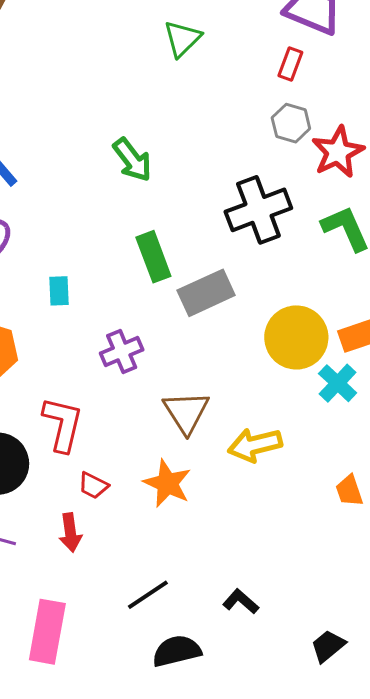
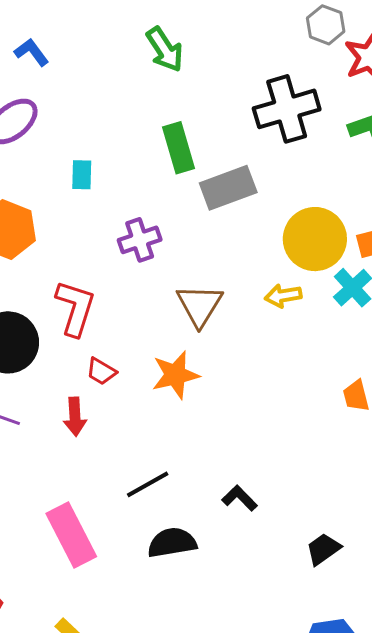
yellow arrow: (255, 445) -> (283, 296), moved, size x0.7
orange star: (167, 483) -> (175, 375), turned 30
pink rectangle: (47, 632) -> (71, 535), moved, turned -42

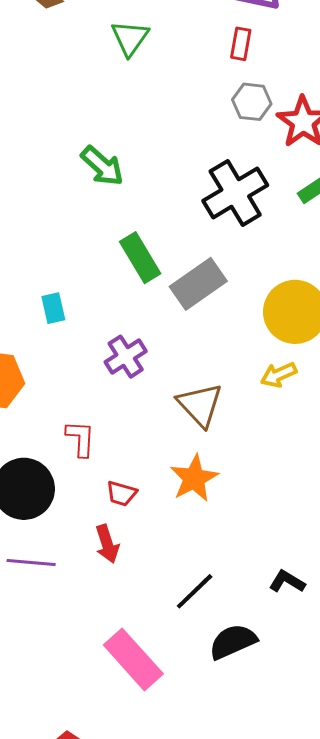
red L-shape: (75, 308) -> (80, 439), size x0.7

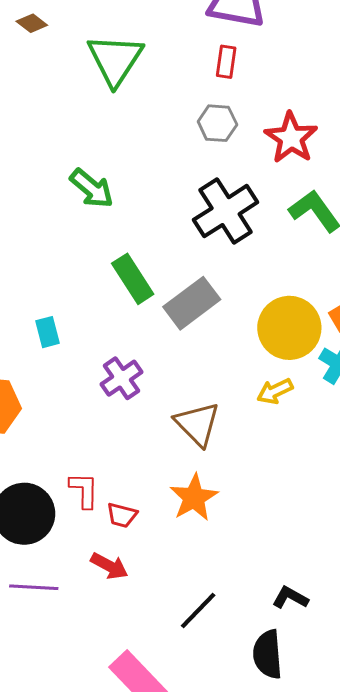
green triangle: (130, 38) -> (115, 60), size x1.5
gray hexagon: (252, 102) -> (217, 123), moved
red L-shape: (80, 439) -> (84, 490), moved
red arrow: (107, 544) -> (109, 566), turned -42
black semicircle: (233, 642) -> (268, 654), moved, turned -69

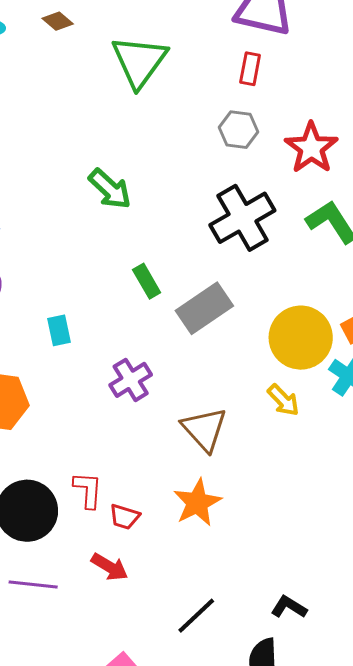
green rectangle: (133, 279) -> (147, 281), size x0.7
yellow arrow: (275, 391) -> (283, 400), turned -111

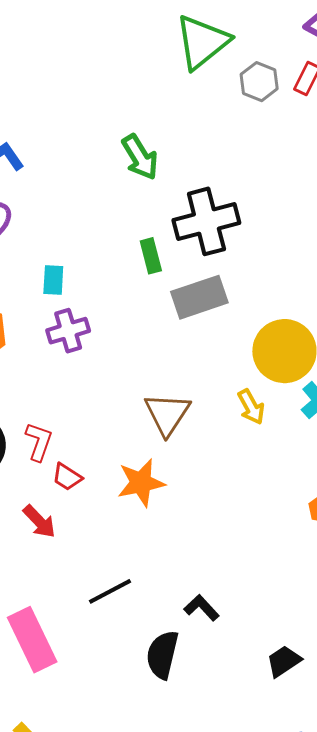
gray hexagon: (239, 130) -> (259, 82), moved
black cross: (242, 218) -> (206, 221), moved
purple cross: (131, 380) -> (68, 331), moved

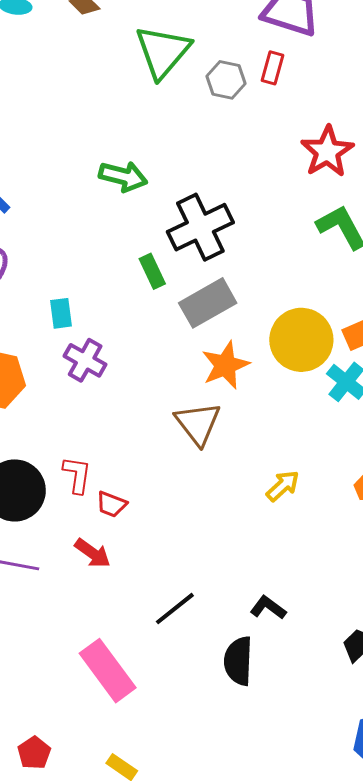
green arrow: (140, 157) -> (123, 176), turned -33
purple cross: (68, 331) -> (85, 360), turned -33
yellow arrow: (251, 407) -> (283, 486), moved, turned -93
orange star: (141, 483) -> (225, 365), moved

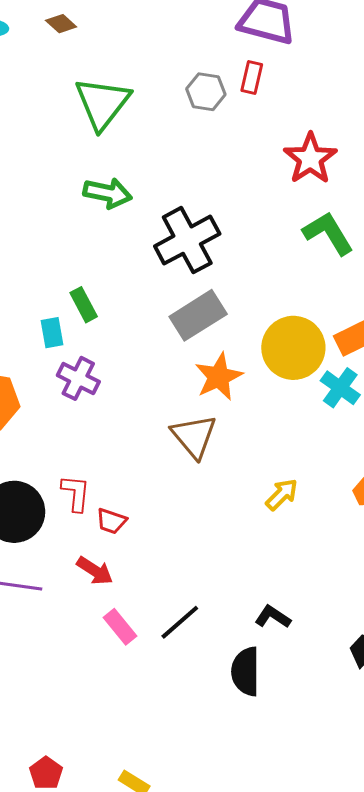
green triangle: (163, 52) -> (102, 103), moved
green rectangle: (152, 271) -> (84, 305), moved
pink rectangle: (108, 671) -> (120, 627), moved, size x0.6

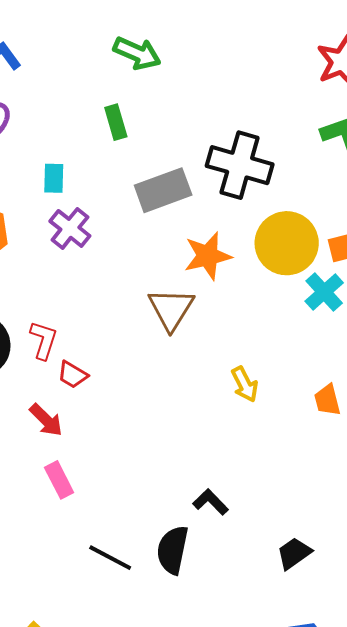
black cross: (187, 240) -> (240, 165), moved, turned 32
green rectangle: (84, 305) -> (116, 122), moved
gray rectangle: (198, 315) -> (163, 190), moved
yellow arrow: (282, 495) -> (245, 384), turned 96
black line: (180, 622) -> (110, 558), moved, turned 57

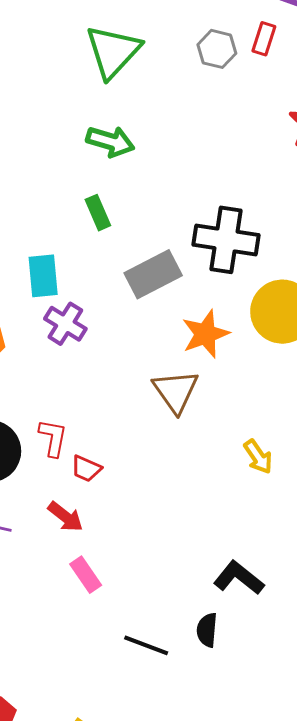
cyan rectangle: (54, 178) -> (43, 276), size x1.4
black L-shape: (210, 502) -> (239, 578), size x1.4
black semicircle: (173, 550) -> (207, 630), size x0.7

